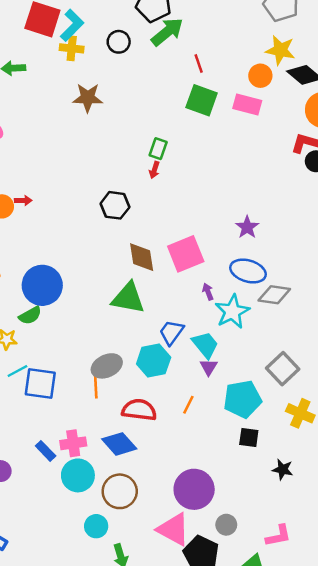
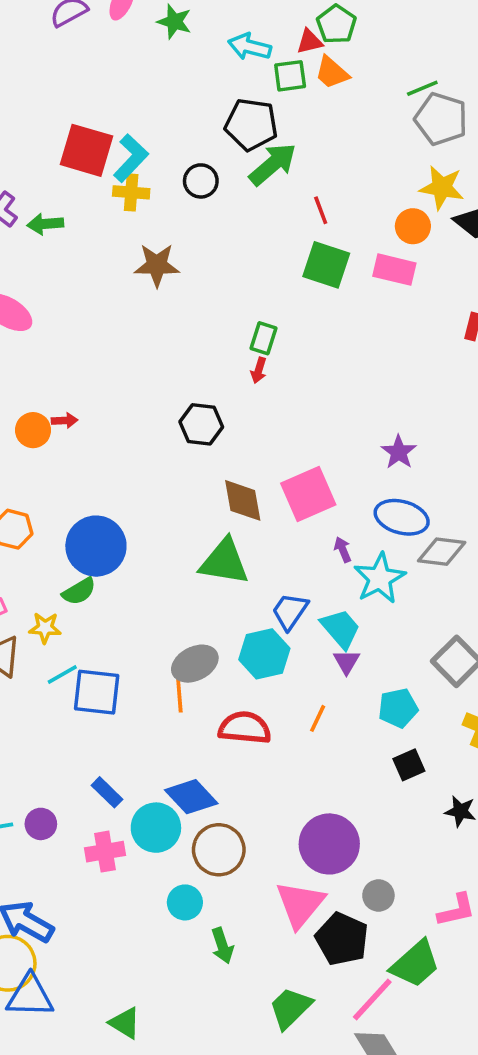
cyan pentagon: (242, 399) -> (398, 708), size x0.7
black square: (249, 438) -> (409, 765), turned -30
pink cross: (73, 443) -> (105, 852), moved
blue diamond: (119, 444) -> (191, 797), moved
pink triangle: (173, 529) -> (300, 904), turned 42

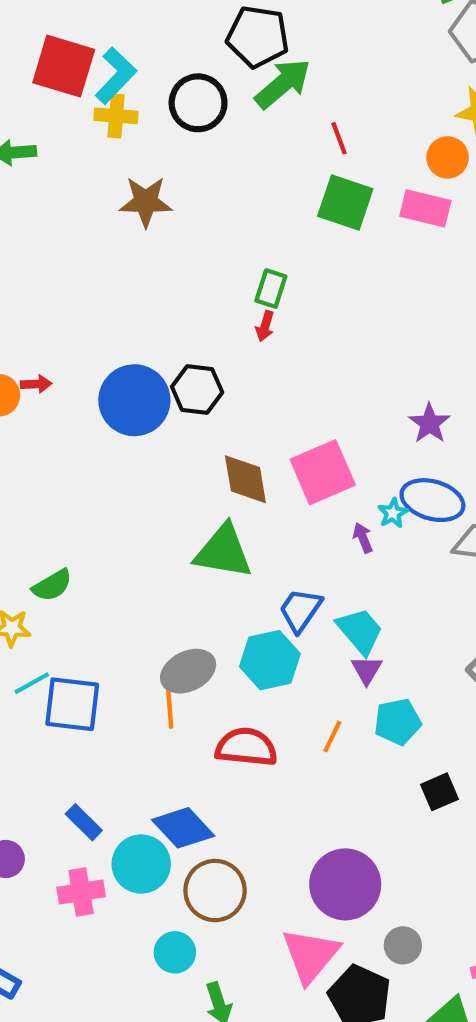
black circle: (201, 181) -> (198, 103), size x1.4
blue circle: (96, 546) -> (134, 400), moved
cyan star: (380, 578) -> (393, 513), moved, size x0.5
cyan pentagon: (398, 708) -> (398, 722), moved

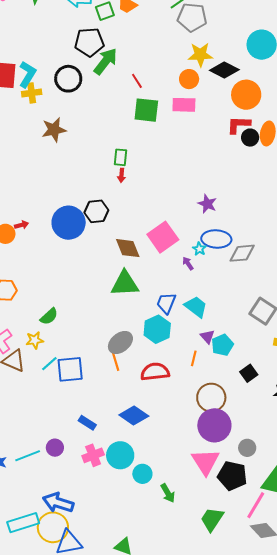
purple triangle: (367, 670) -> (207, 337), moved
cyan circle: (141, 864) -> (120, 455), moved
brown circle: (215, 891) -> (211, 398), moved

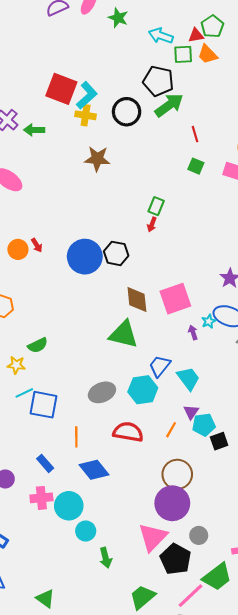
green square: (146, 110) -> (196, 166), size x0.6
red arrow: (21, 225) -> (37, 245), turned 56
orange line: (116, 361) -> (76, 437), moved
black square: (249, 373) -> (219, 441), moved

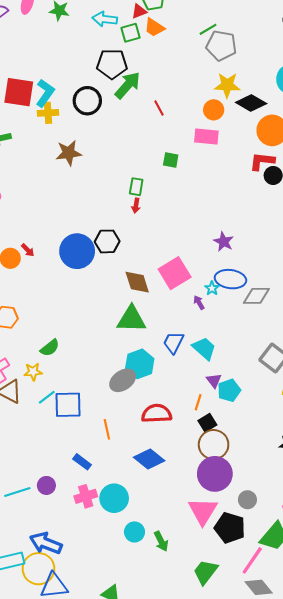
green square: (196, 166) -> (171, 160), moved
cyan hexagon: (143, 390) -> (140, 364), moved
black square: (219, 441) -> (207, 423), moved
blue diamond: (94, 470) -> (149, 459), moved
cyan circle: (86, 531) -> (134, 532), moved

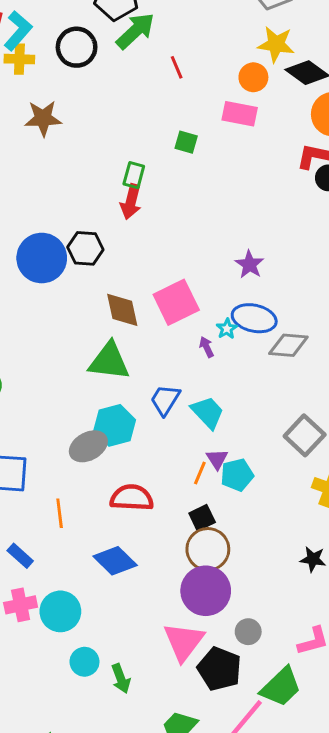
red arrow: (136, 206) -> (131, 202), size x1.6
orange line: (198, 402) -> (200, 473), moved

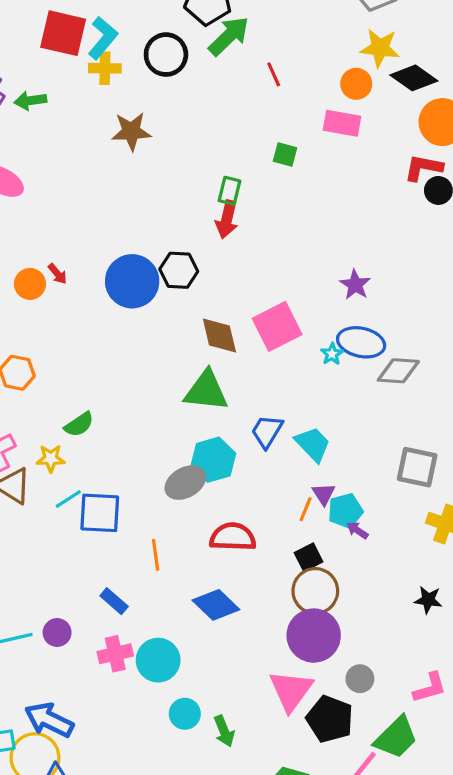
purple arrow: (207, 347) -> (357, 530), moved, turned -30
gray square: (305, 435) -> (417, 467), turned -30

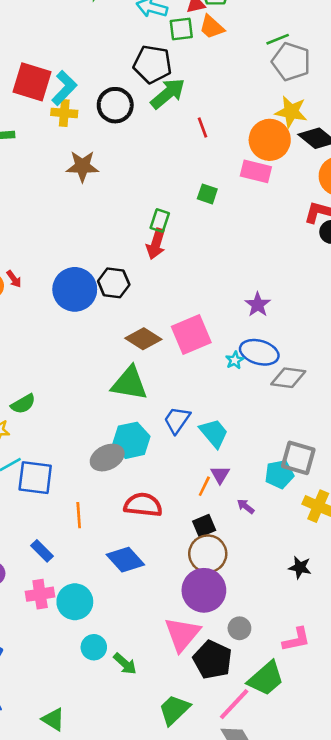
orange circle: (356, 84) -> (270, 140), size x1.6
brown diamond: (219, 336) -> (143, 339), turned -48
cyan pentagon: (345, 511) -> (279, 474), moved
green arrow: (224, 731) -> (125, 664), turned -30

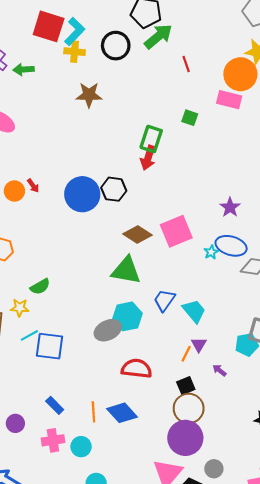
green rectangle: (160, 221) -> (151, 139), size x1.4
orange line: (79, 515) -> (93, 412), moved
cyan circle: (75, 602) -> (81, 447), size x0.7

